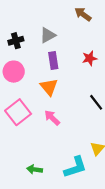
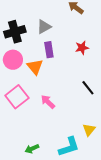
black cross: (16, 41) -> (15, 32), size x1.5
orange triangle: (49, 87) -> (35, 67), moved
green arrow: (35, 169) -> (32, 149), turned -32

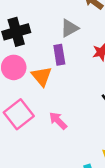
gray triangle: (44, 27) -> (69, 28), moved

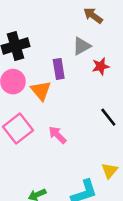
gray triangle: (69, 28) -> (82, 46), moved

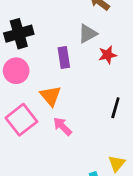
orange triangle: (41, 90) -> (51, 96), moved
black line: (108, 117) -> (115, 108), turned 54

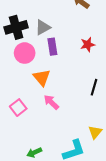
gray triangle: (88, 34) -> (43, 27), moved
pink circle: (16, 71) -> (25, 53), moved
pink square: (21, 120) -> (18, 108), moved, size x0.7

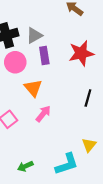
red star: (88, 44) -> (81, 53), size x1.6
pink arrow: (51, 102) -> (43, 114), turned 84

